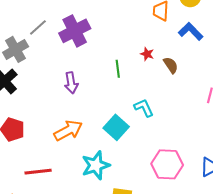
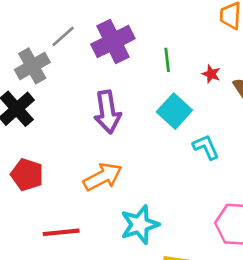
green line: (118, 69) -> (167, 60), moved
purple arrow: (71, 83) -> (107, 112), size x1.4
cyan square: (116, 127) -> (174, 111), moved

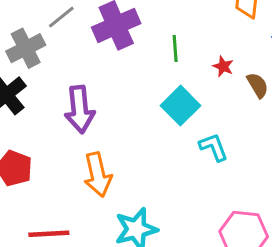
purple arrow: (107, 112) -> (80, 109), moved
orange arrow: (103, 177) -> (98, 175), turned 102

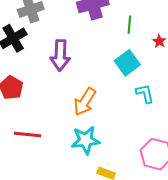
orange arrow: (98, 175) -> (85, 102), moved, turned 36

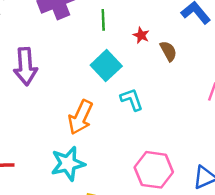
orange arrow: (85, 102) -> (81, 117), moved

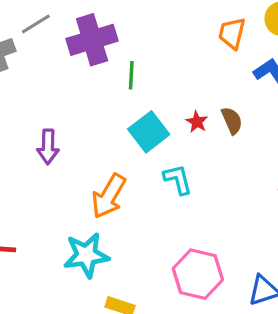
green line: (103, 20) -> (131, 75), moved
red star: (141, 35) -> (197, 122), moved
purple arrow: (25, 66) -> (48, 147), moved, size x0.7

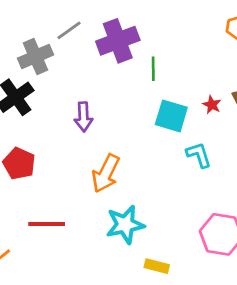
cyan square: (149, 132) -> (171, 116), turned -32
purple arrow: (48, 147) -> (83, 117), moved
orange arrow: (109, 196) -> (106, 173), moved

